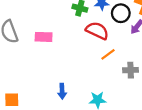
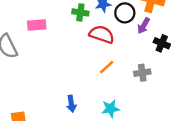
pink rectangle: (44, 37) -> (37, 25), moved
orange line: (108, 54) -> (107, 67), moved

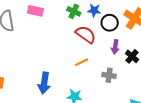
purple arrow: (144, 26) -> (115, 47), moved, turned -40
blue arrow: (71, 104) -> (44, 83), size x1.5

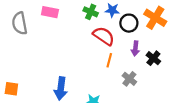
orange line: (82, 62) -> (109, 60), moved, turned -48
gray cross: (109, 75) -> (129, 79), turned 32

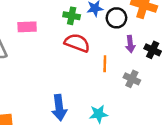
red semicircle: (104, 36) -> (77, 43), moved

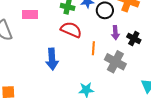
gray cross: (132, 79) -> (115, 62), size x1.5
blue arrow: (59, 108) -> (52, 59), moved

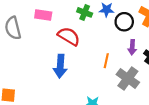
red semicircle: (71, 30) -> (69, 36), moved

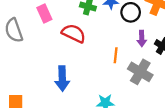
pink rectangle: (43, 15) -> (44, 13), turned 63
blue arrow: (60, 66) -> (62, 79), moved

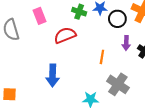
red semicircle: (74, 33) -> (65, 35), turned -50
gray cross: (140, 72) -> (118, 84), moved

